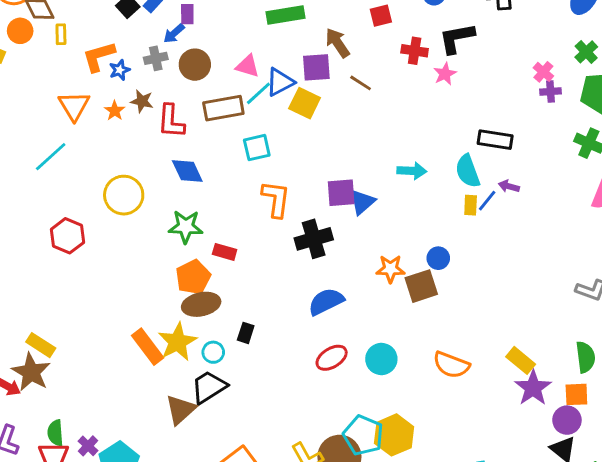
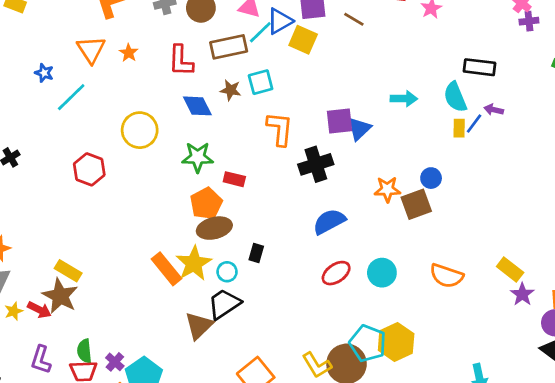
blue star: (120, 70) -> (44, 73), moved, turned -30
brown star: (142, 101) -> (231, 90), moved
purple star: (533, 388) -> (522, 294), size x0.7

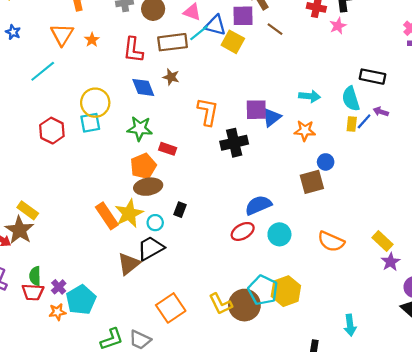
blue triangle: (280, 21) -> (215, 25), turned 40
blue star: (44, 73) -> (13, 32), moved
cyan square: (261, 82) -> (90, 123), moved
orange star: (387, 189) -> (305, 131), moved
blue semicircle: (329, 222) -> (258, 205), moved

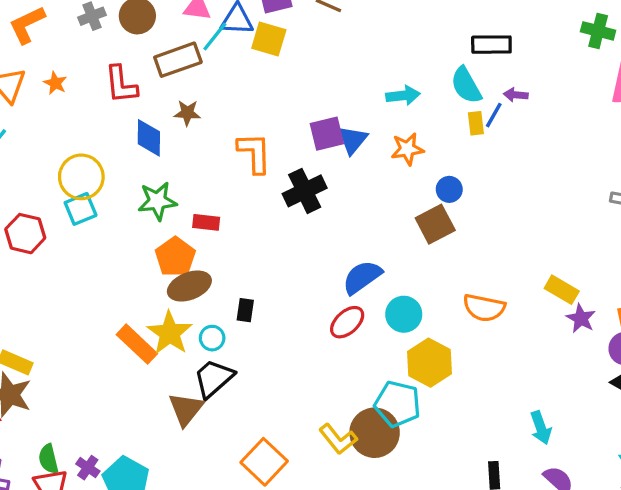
blue diamond: (143, 87) -> (149, 138), turned 35
yellow hexagon: (286, 291) -> (430, 363), moved

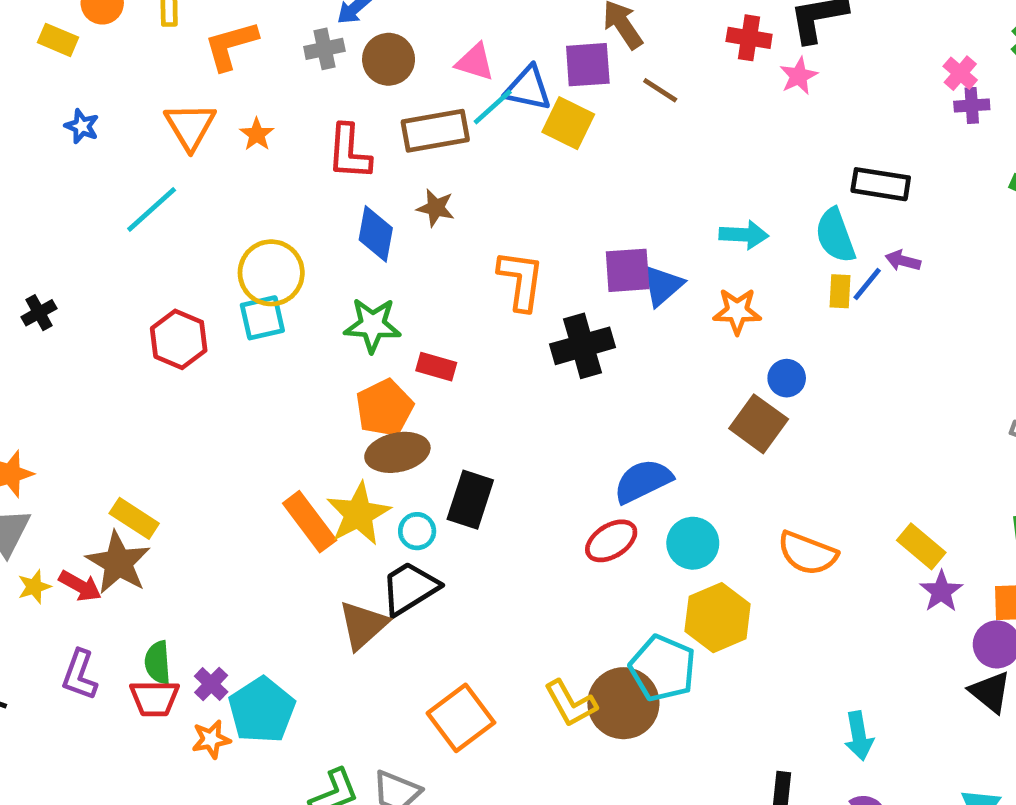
brown square: (435, 224) -> (759, 424), turned -36
black rectangle: (245, 310) -> (470, 500), size x1.6

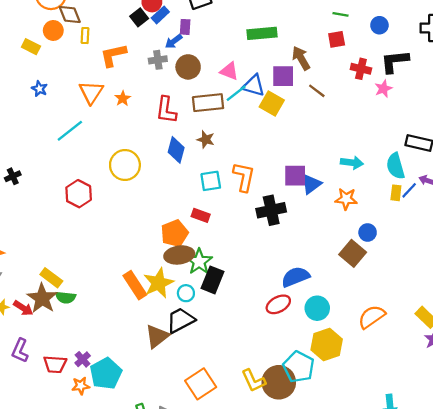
cyan square: (262, 318) -> (211, 181), moved
green star: (373, 325) -> (199, 262), moved, turned 30
orange semicircle: (807, 553) -> (372, 317), turned 120
green semicircle: (158, 662) -> (66, 297), moved, turned -84

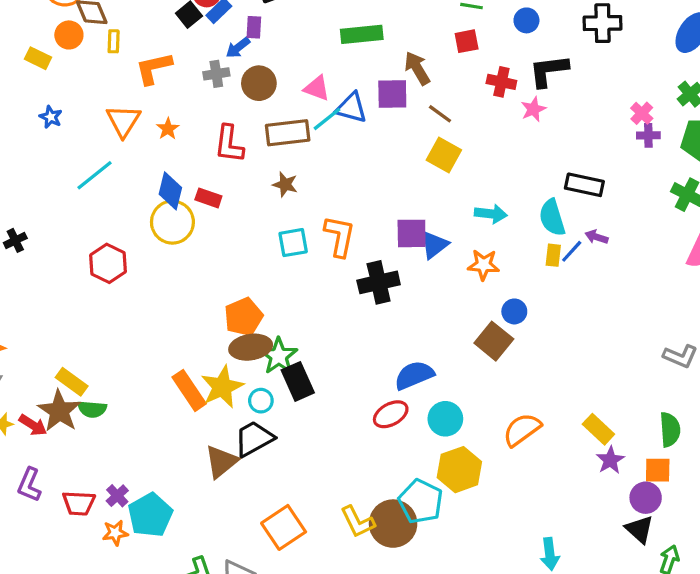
yellow square: (272, 103) -> (444, 155), moved
blue diamond: (176, 150) -> (170, 191), moved
red rectangle: (201, 215) -> (208, 198), moved
black rectangle: (212, 280) -> (298, 381), turned -45

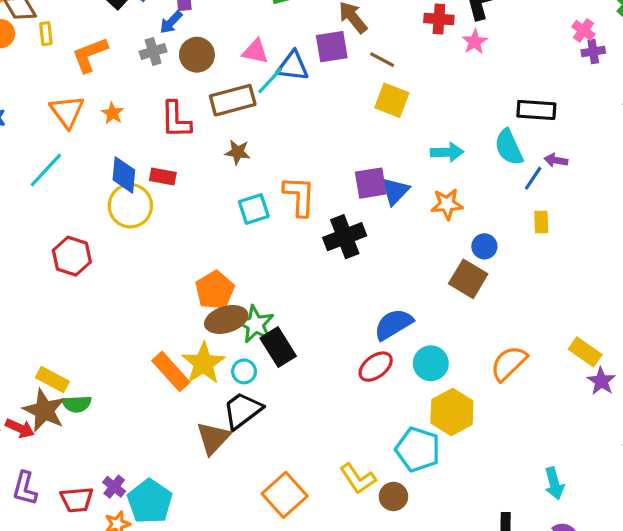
yellow rectangle: (553, 255) -> (541, 222), moved
brown circle: (393, 524) -> (393, 496), moved, size x0.6

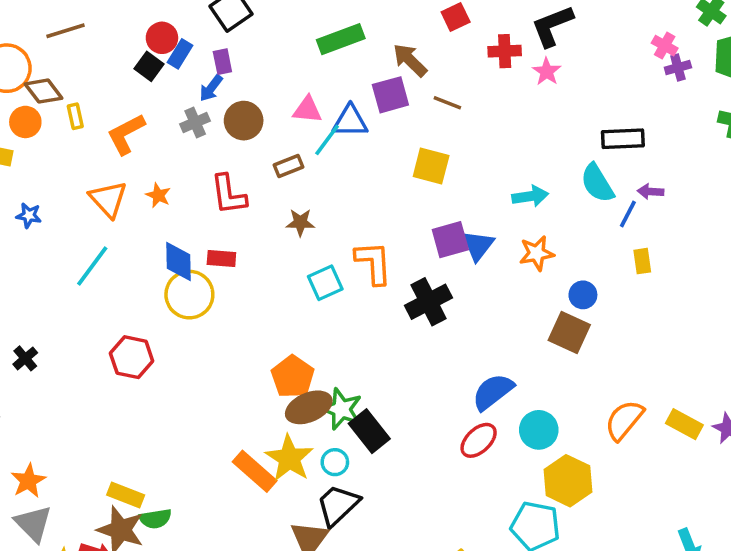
brown rectangle: (233, 100) -> (288, 166), size x0.6
yellow square: (392, 100) -> (431, 166), moved
yellow rectangle: (585, 352) -> (684, 424), moved

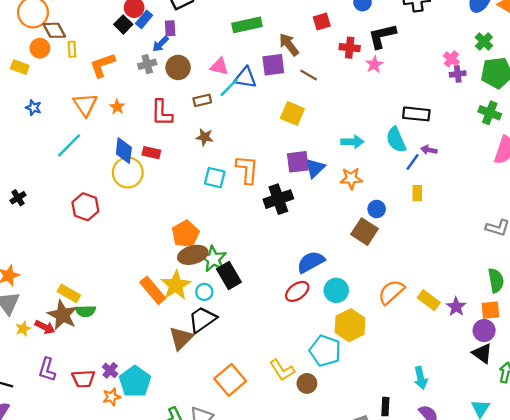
cyan square: (325, 283) -> (215, 178), turned 30

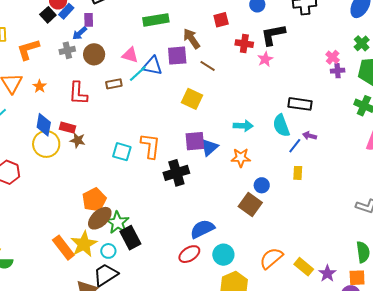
brown star: (205, 137) -> (78, 140), moved
brown ellipse: (193, 255) -> (100, 218), turned -30

